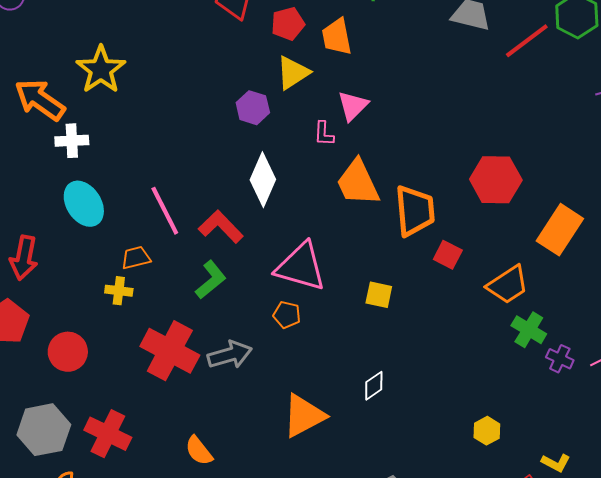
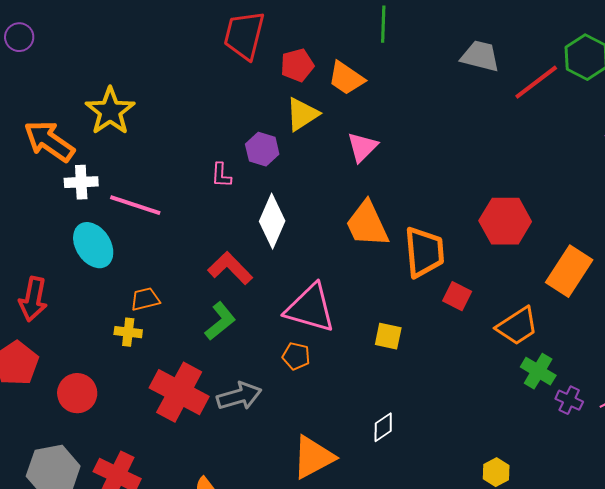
orange trapezoid: (337, 37) -> (346, 78), turned -45
pink L-shape: (324, 134) -> (221, 175), moved
pink line: (165, 211) -> (135, 205), moved, turned -45

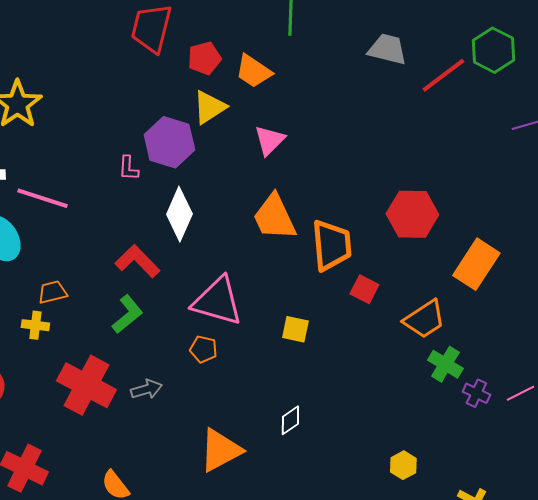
purple hexagon: (262, 149) -> (169, 142), size x1.5
gray arrow: (239, 396) -> (146, 389), size x0.7

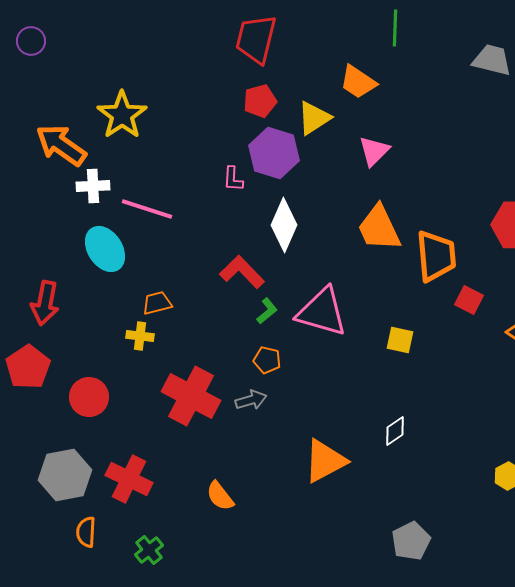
red pentagon: (204, 58) -> (260, 101), moved
green L-shape: (127, 314) -> (267, 311), moved, size x0.7
orange pentagon: (203, 349) -> (267, 360), moved

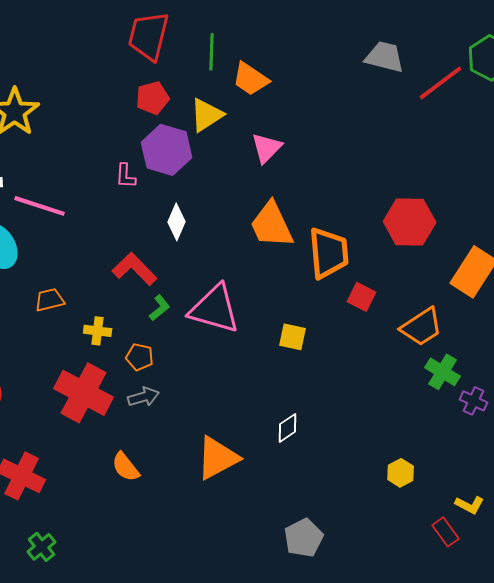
green line: (395, 28) -> (212, 52), moved
white diamond: (284, 225) -> (177, 222), size x0.7
yellow cross: (140, 336) -> (98, 331), moved
orange pentagon: (267, 360) -> (140, 357), moved
orange semicircle: (220, 496) -> (126, 467), moved

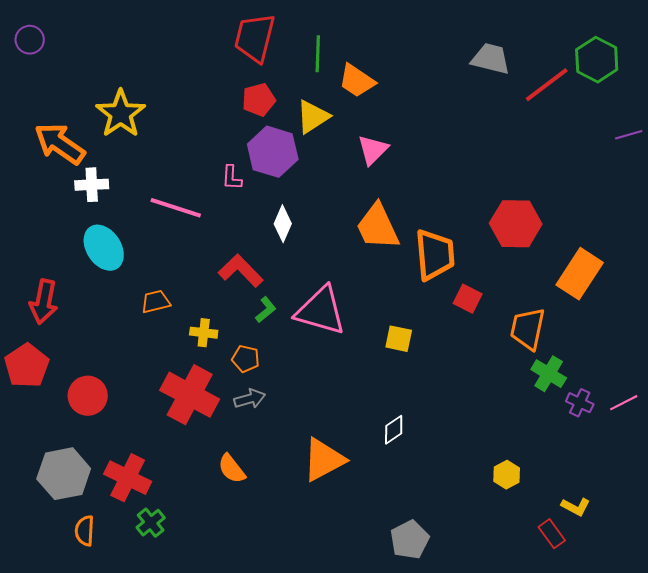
pink line: (40, 206) -> (176, 208), moved
orange trapezoid: (422, 327) -> (528, 329), turned 135
green cross: (42, 547) -> (151, 523), moved

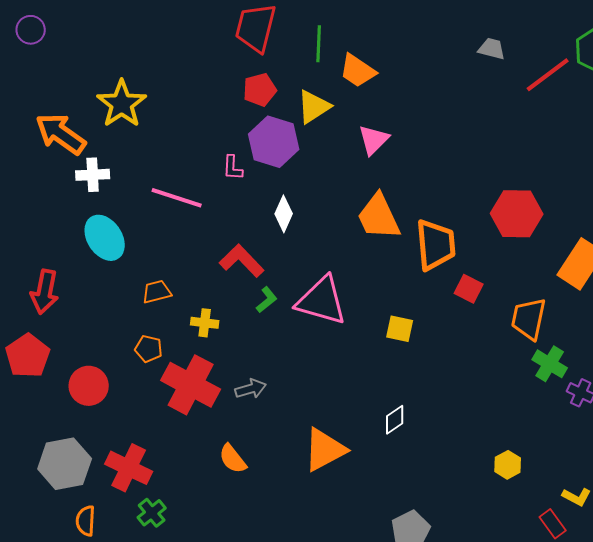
gray trapezoid: (491, 59) -> (492, 49), size x0.7
orange pentagon: (246, 359) -> (149, 349), moved

